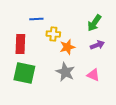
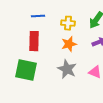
yellow cross: (53, 34) -> (68, 23), moved
red rectangle: (20, 44) -> (34, 41), moved

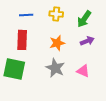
yellow cross: (68, 23) -> (56, 14), moved

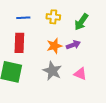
purple arrow: (87, 41) -> (73, 45), moved

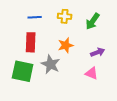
purple arrow: (73, 45) -> (98, 52), moved
gray star: (52, 71) -> (51, 64), moved

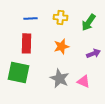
gray star: (51, 64) -> (59, 78), moved
pink triangle: (92, 73) -> (83, 81), moved

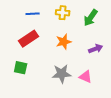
red rectangle: (26, 43) -> (29, 39), turned 54
green square: (18, 72) -> (21, 68), size x0.6
gray star: (59, 78) -> (62, 74), turned -30

